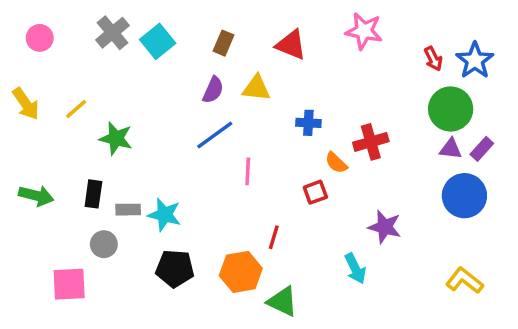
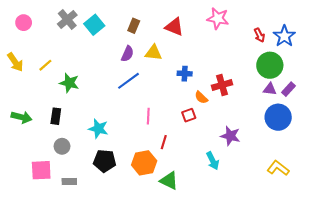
pink line: (248, 171) -> (148, 116), moved
gray rectangle: (128, 210) -> (69, 182), moved

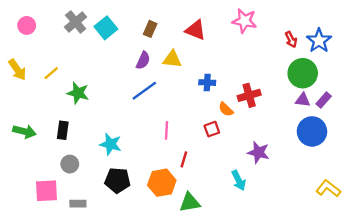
yellow L-shape: (278, 168) -> (328, 188), moved
green triangle: (169, 181) -> (190, 202), turned -36

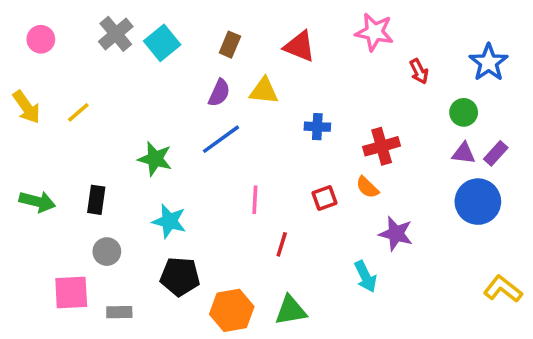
red arrow: (291, 39) -> (419, 71), moved
green circle: (303, 73) -> (464, 112), size x0.6
green star: (78, 93) -> (155, 159), moved
orange semicircle: (226, 109) -> (367, 187), moved
orange hexagon: (162, 183) -> (232, 310), moved

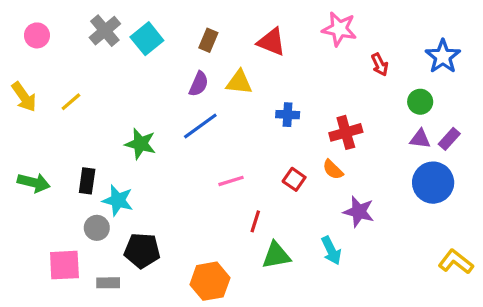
red square: (324, 198) -> (294, 179), turned -35
pink line: (255, 200) -> (231, 181), turned 70
cyan star: (169, 221) -> (118, 200), moved
black pentagon: (180, 276) -> (142, 250), moved
green triangle: (291, 310) -> (276, 255), moved

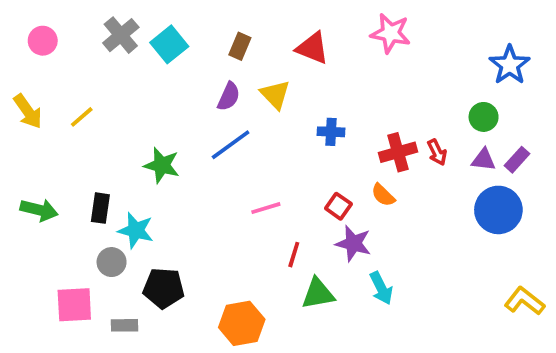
red arrow: (380, 65) -> (437, 152), moved
yellow triangle: (239, 82) -> (275, 95), turned 40
purple star: (359, 212) -> (353, 243), moved

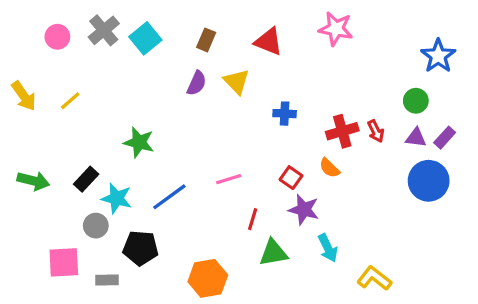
pink circle: (43, 41) -> (57, 37), moved
blue line: (231, 145) -> (169, 197), moved
black rectangle: (100, 208) -> (86, 179), turned 35
yellow L-shape: (524, 301) -> (374, 278), moved

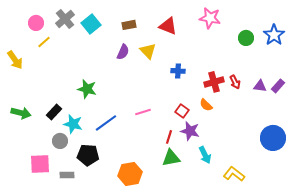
brown rectangle: (206, 40) -> (129, 25), turned 56
yellow line: (70, 101) -> (44, 42), moved
green circle: (416, 101) -> (246, 38), moved
blue circle: (429, 181) -> (273, 138), moved
red line: (253, 219) -> (169, 137), moved

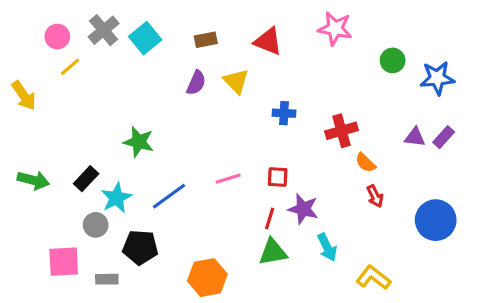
blue star: (274, 35) -> (437, 78), moved, turned 30
red arrow: (235, 82) -> (375, 196), moved
orange semicircle: (206, 105) -> (365, 163), moved
red square: (182, 111) -> (278, 177), moved, turned -32
cyan star: (73, 124) -> (116, 198), turned 30

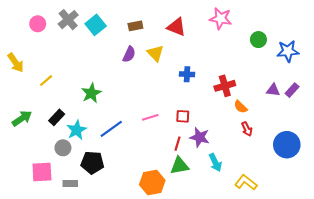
yellow line: (70, 67) -> (46, 81), moved
green star: (139, 142) -> (91, 93), turned 30
green arrow: (33, 180) -> (22, 118), turned -48
orange hexagon: (207, 278) -> (152, 183), moved

